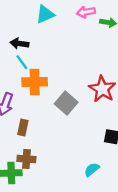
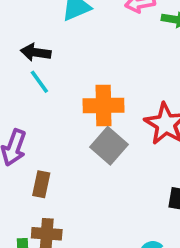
orange cross: (35, 82) -> (103, 106), moved

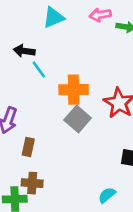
cyan line: (39, 82) -> (39, 70), moved

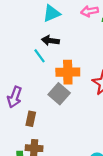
black arrow: (24, 51) -> (50, 41), moved
gray square: (78, 119) -> (59, 94), moved

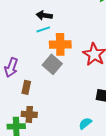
cyan line: (40, 56) -> (43, 29), moved, turned -72

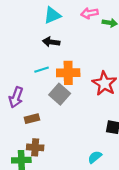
cyan line: (43, 29) -> (42, 70), moved
brown rectangle: (26, 87) -> (32, 119), turned 64

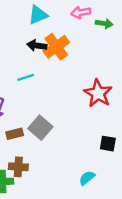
orange cross: (68, 73) -> (56, 47), moved, turned -35
gray square: (60, 94) -> (40, 128), moved

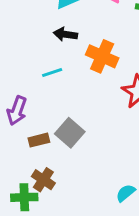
orange cross: (56, 47) -> (102, 56), moved, turned -30
brown cross: (18, 167) -> (43, 180), turned 30

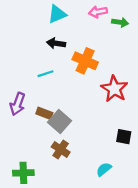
brown rectangle: (39, 140) -> (44, 113), moved, turned 35
brown cross: (43, 180) -> (61, 149), moved

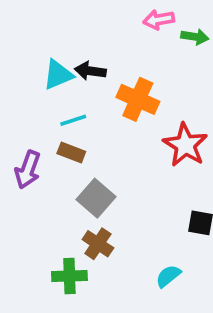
cyan triangle: (57, 14) -> (58, 75), moved
brown rectangle: (44, 113) -> (71, 153), moved
green cross: (23, 173) -> (69, 276), moved

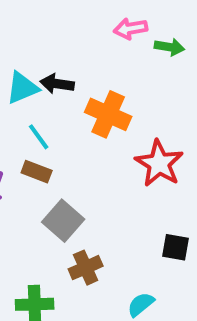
cyan line: (73, 120) -> (39, 137), turned 72
brown cross: (98, 244) -> (86, 268), moved, turned 32

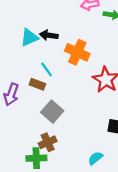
cyan line: (39, 137) -> (47, 69), moved
brown cross: (86, 268) -> (48, 142), moved

